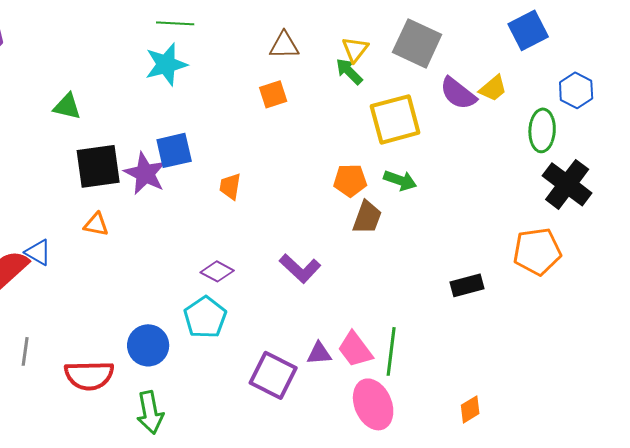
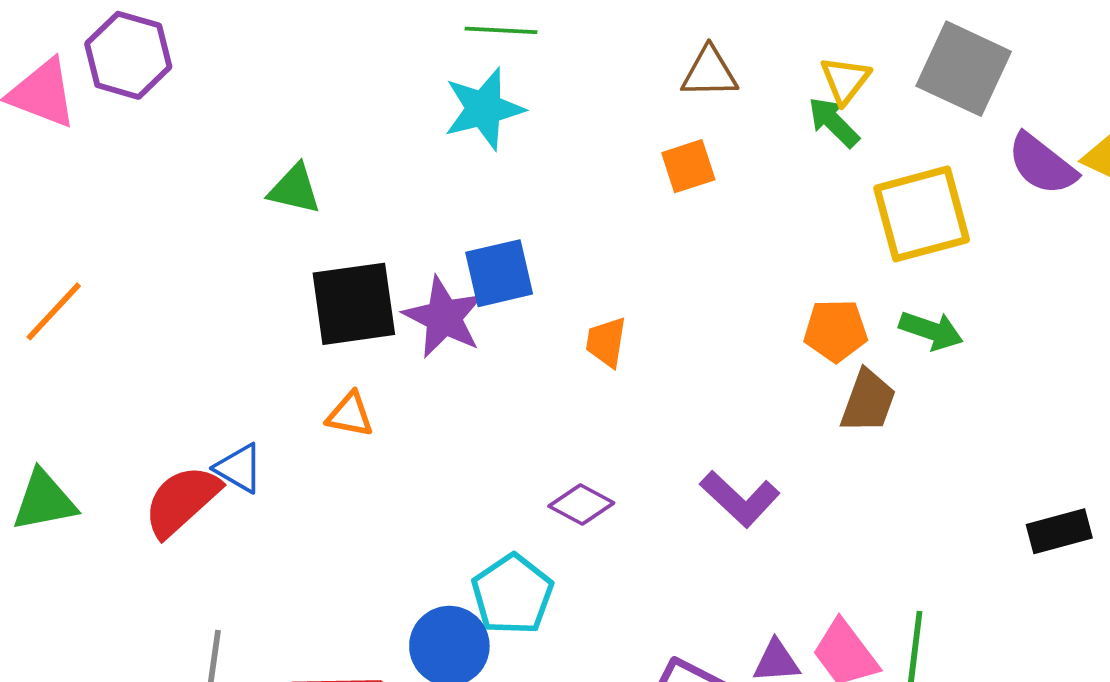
cyan pentagon: (205, 317) -> (512, 594), moved

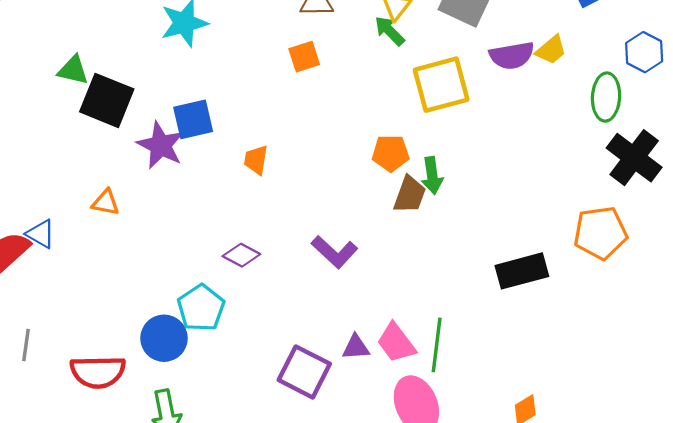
purple semicircle: (1042, 164) -> (512, 56), turned -48
black square: (354, 304) -> (107, 100), moved, turned 30
green arrow: (931, 331) -> (432, 176), moved, turned 63
black rectangle: (1059, 531) -> (522, 271), size x1.4

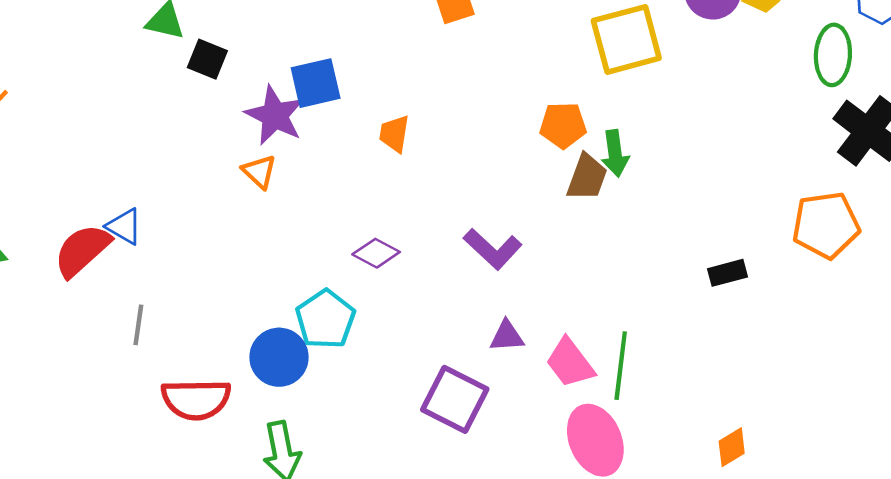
black square: (107, 100) -> (207, 59), size x0.6
orange triangle: (106, 202) -> (259, 172), moved, turned 32
black rectangle: (522, 271) -> (727, 273), size x0.6
gray line: (26, 345) -> (138, 325), moved
purple triangle: (356, 347) -> (507, 336), moved

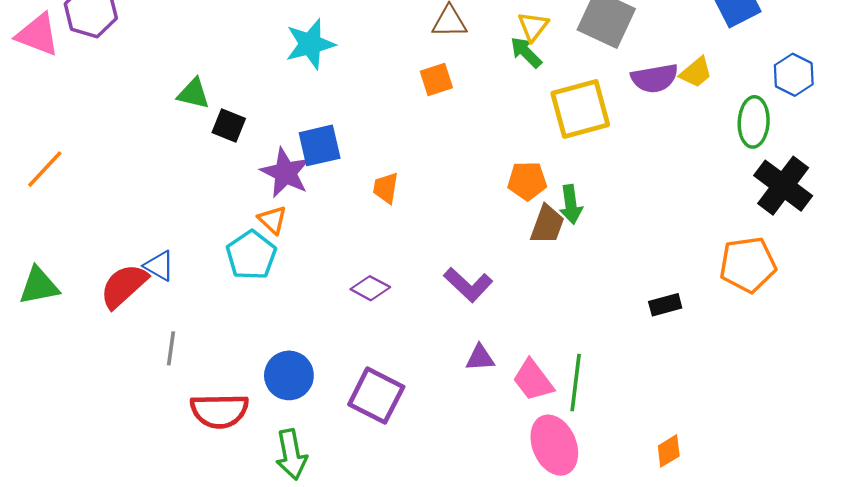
cyan pentagon: (325, 319) -> (251, 255), moved
purple square: (455, 399) -> (376, 396), moved

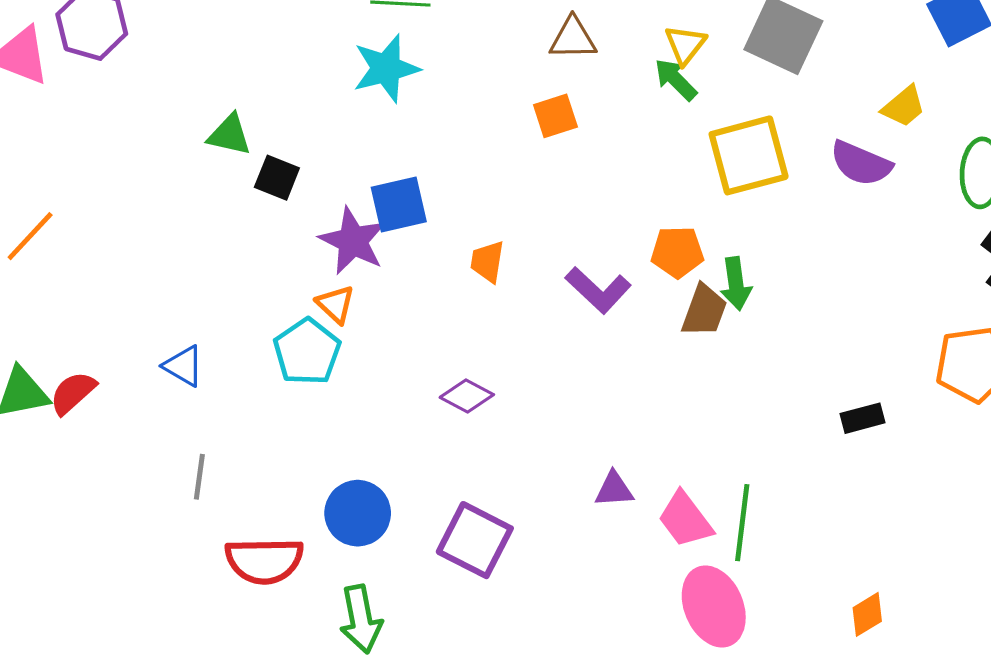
purple semicircle: (655, 78) -> (861, 163), moved, turned 33
purple L-shape: (468, 285) -> (598, 290), moved
red semicircle: (124, 286) -> (73, 393), moved, size x0.7

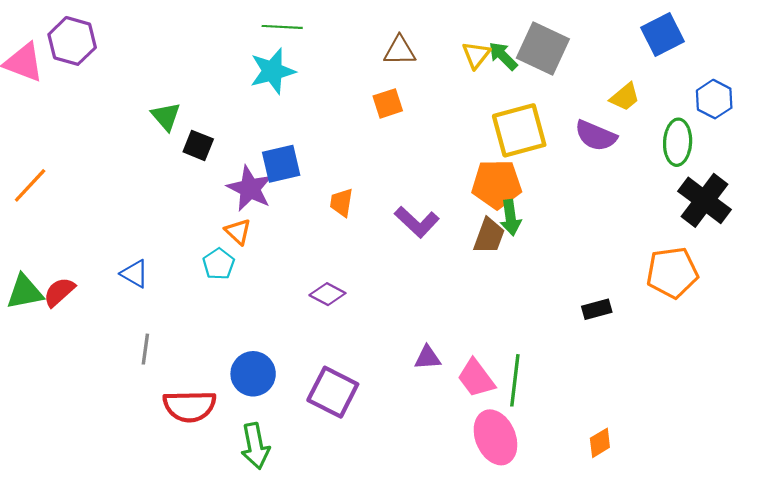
green arrow: (676, 80) -> (503, 56), moved
green triangle: (229, 135) -> (166, 116), turned 36
orange pentagon: (677, 252) -> (497, 184), moved, size x1.4
cyan pentagon: (307, 352) -> (219, 264), size x0.7

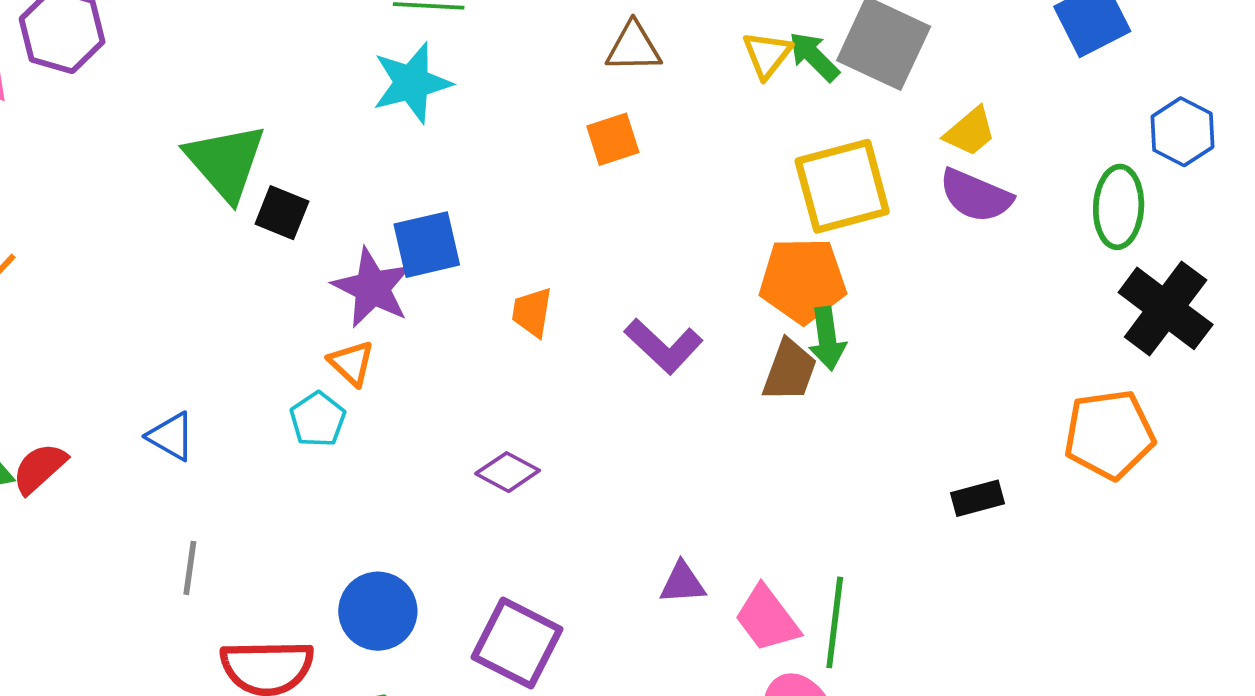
yellow trapezoid: (625, 97) -> (970, 132), moved
green triangle: (166, 116) -> (226, 162), size x1.6

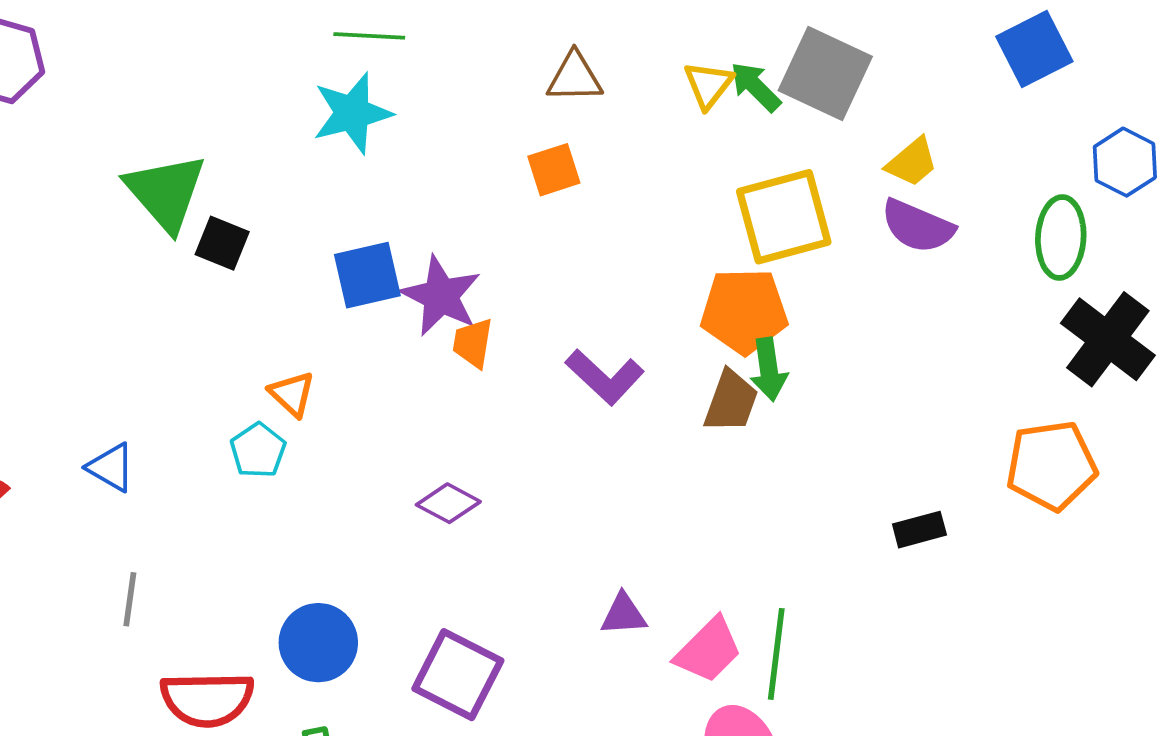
purple star: (372, 288) -> (441, 296), moved
pink trapezoid: (767, 619) -> (708, 650), turned -98

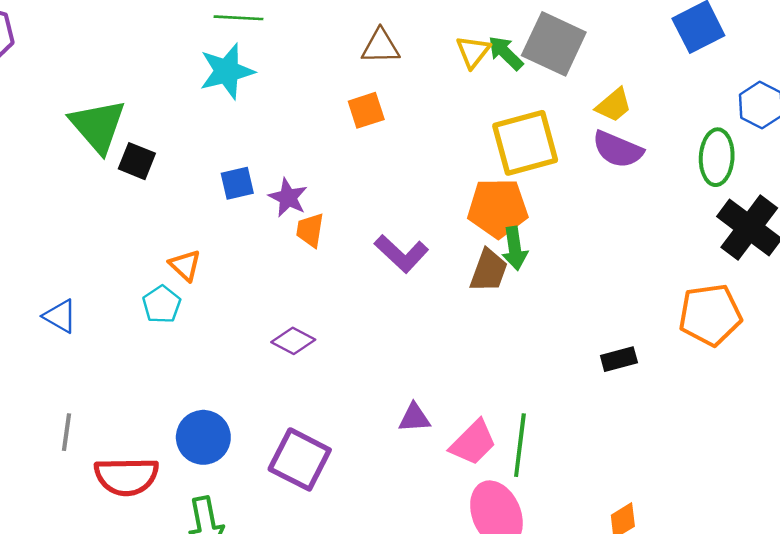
blue square: (367, 275) -> (237, 183), size x0.7
purple star: (441, 296) -> (288, 198), size x0.7
gray line: (130, 599) -> (67, 432), moved

